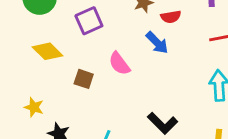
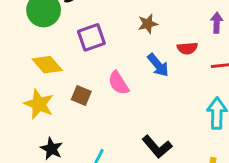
red semicircle: (171, 17) -> (187, 48), moved
yellow star: (34, 107) -> (39, 104), moved, size x1.5

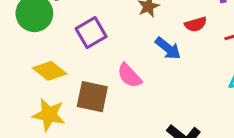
brown square: (81, 95) -> (92, 97), size x1.5

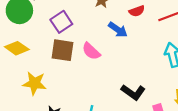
yellow diamond: (50, 71) -> (17, 48), moved
brown square: (92, 97) -> (63, 50), moved

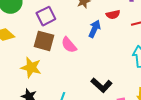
blue arrow: (118, 30) -> (94, 29), turned -108
yellow star: (34, 83) -> (31, 68), moved

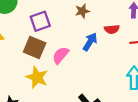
pink semicircle: (69, 45) -> (60, 55), turned 72
yellow star: (31, 68) -> (37, 77), moved

